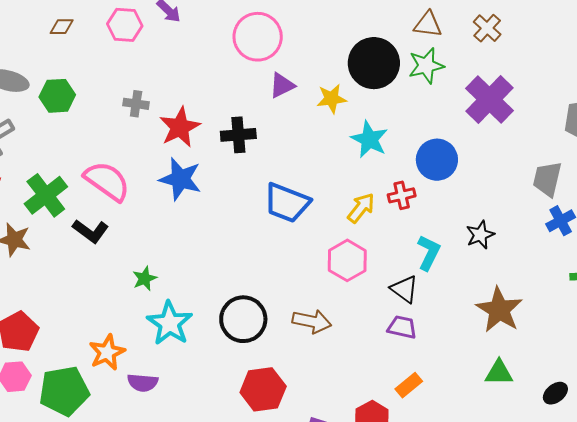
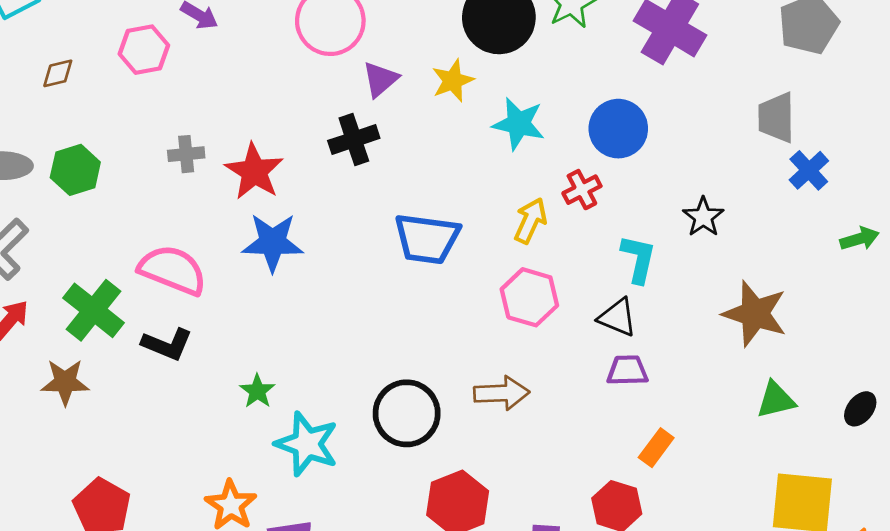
black cross: (238, 135) -> (354, 139), moved

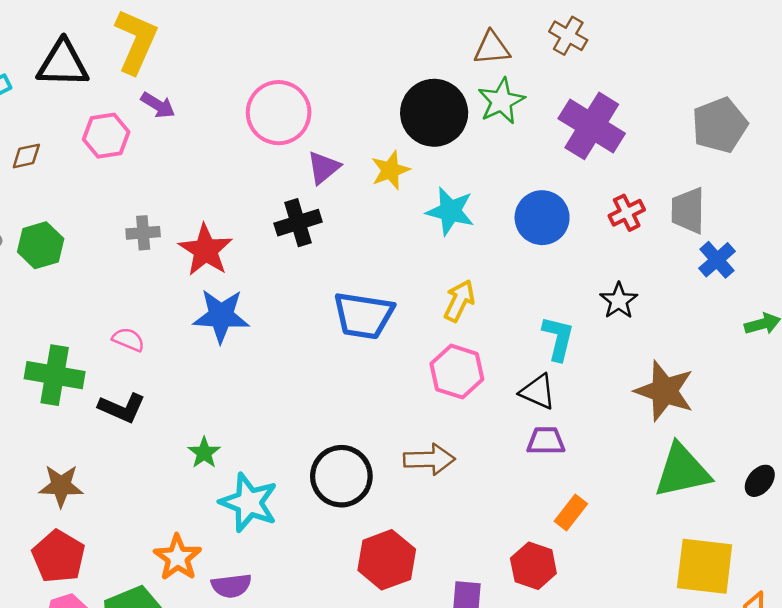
red cross: (582, 190) -> (627, 213), moved
pink semicircle: (173, 270) -> (128, 340), size x0.5
green cross: (93, 310) -> (55, 375), turned -30
brown star: (65, 382) -> (61, 486), moved
green triangle: (776, 400) -> (682, 471), size x1.6

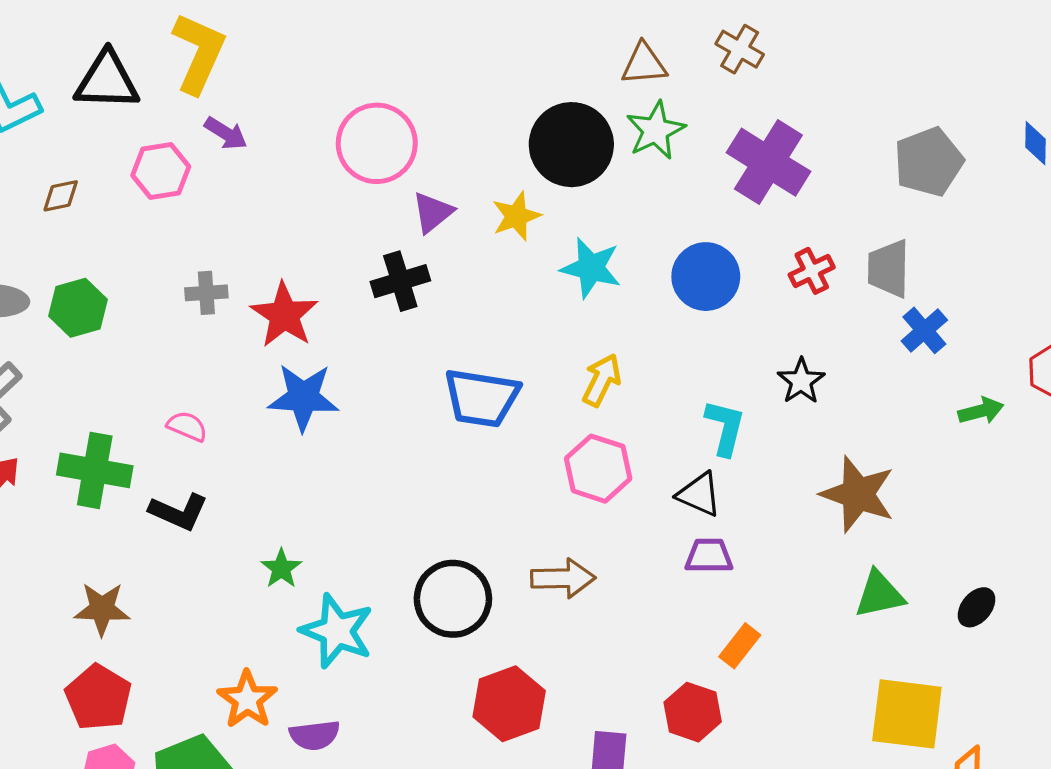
green triangle: (682, 471) -> (879, 594), size x0.7

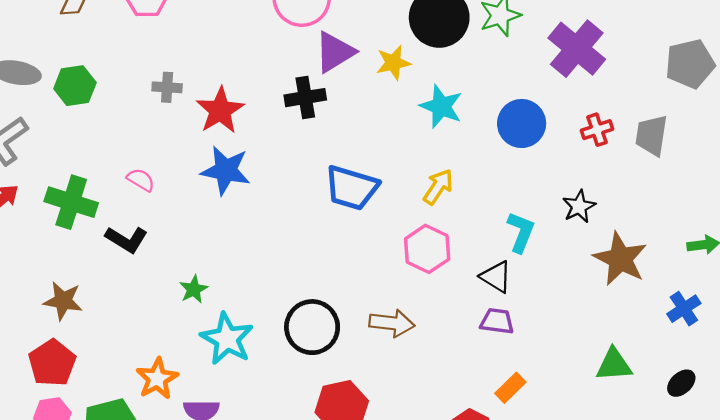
purple triangle: (433, 212) -> (335, 52), size x1.4
blue cross: (924, 330) -> (684, 309), moved
brown star: (858, 494) -> (620, 259), moved

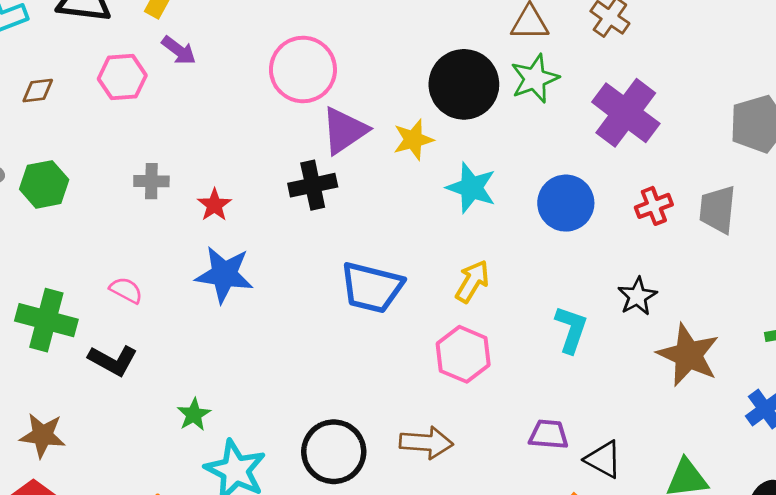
red star: (220, 110) -> (214, 205), size x0.6
black triangle: (496, 277) -> (603, 459), moved

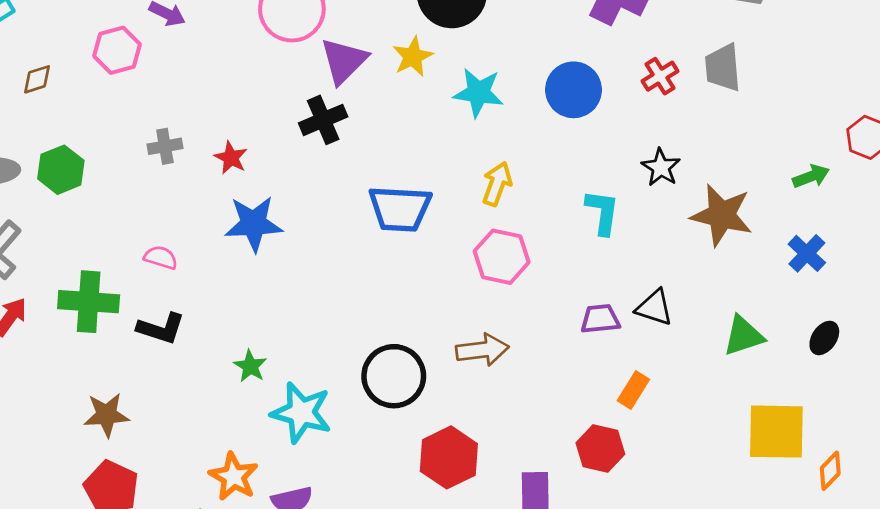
black triangle: (603, 459) -> (654, 308), moved

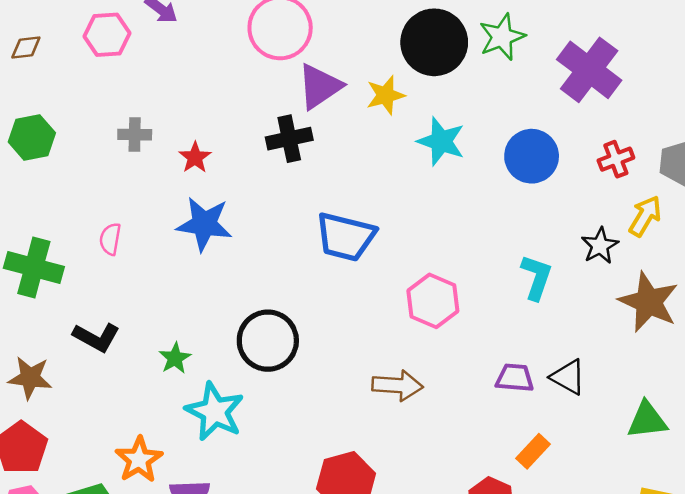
yellow arrow: (497, 184) -> (645, 216), moved
pink semicircle: (161, 258) -> (110, 239), turned -108
black L-shape: (161, 328) -> (96, 337), moved
black circle: (394, 376) -> (268, 341), moved

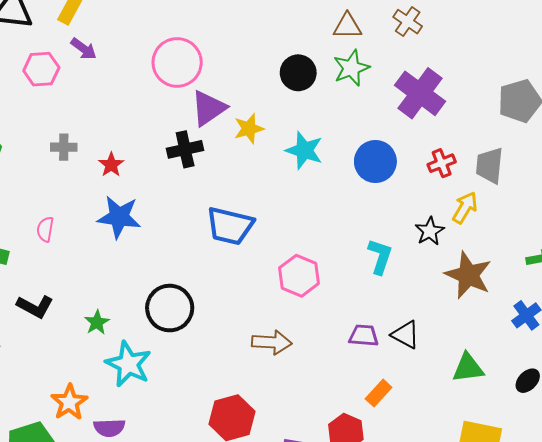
black circle: (434, 42) -> (298, 73), size x0.7
yellow star: (386, 95) -> (249, 129), moved

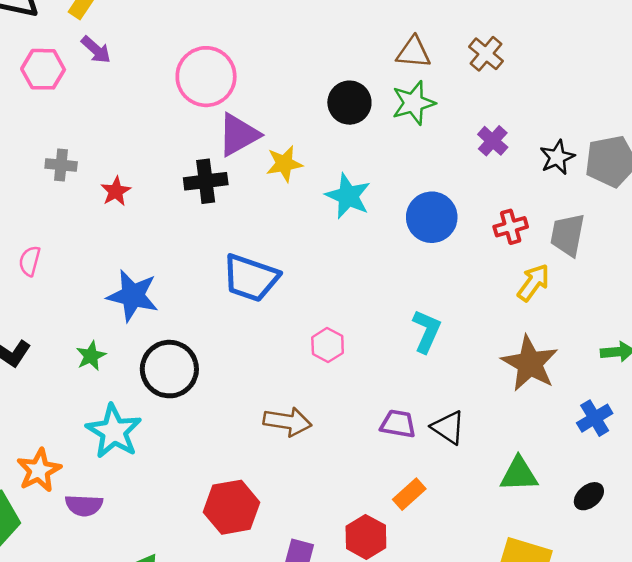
purple cross: (420, 93) -> (493, 141), size x0.5
blue star: (119, 217) -> (133, 296), moved
black star: (430, 231) -> (557, 157), moved
pink hexagon: (299, 276) -> (328, 345), size x0.7
green star: (97, 322) -> (91, 356), moved

